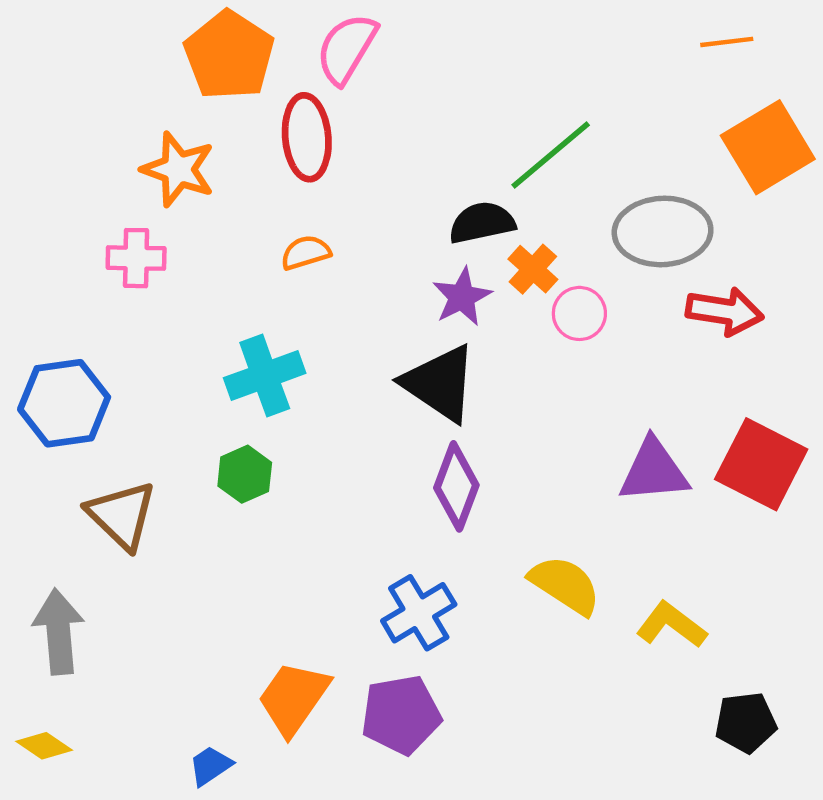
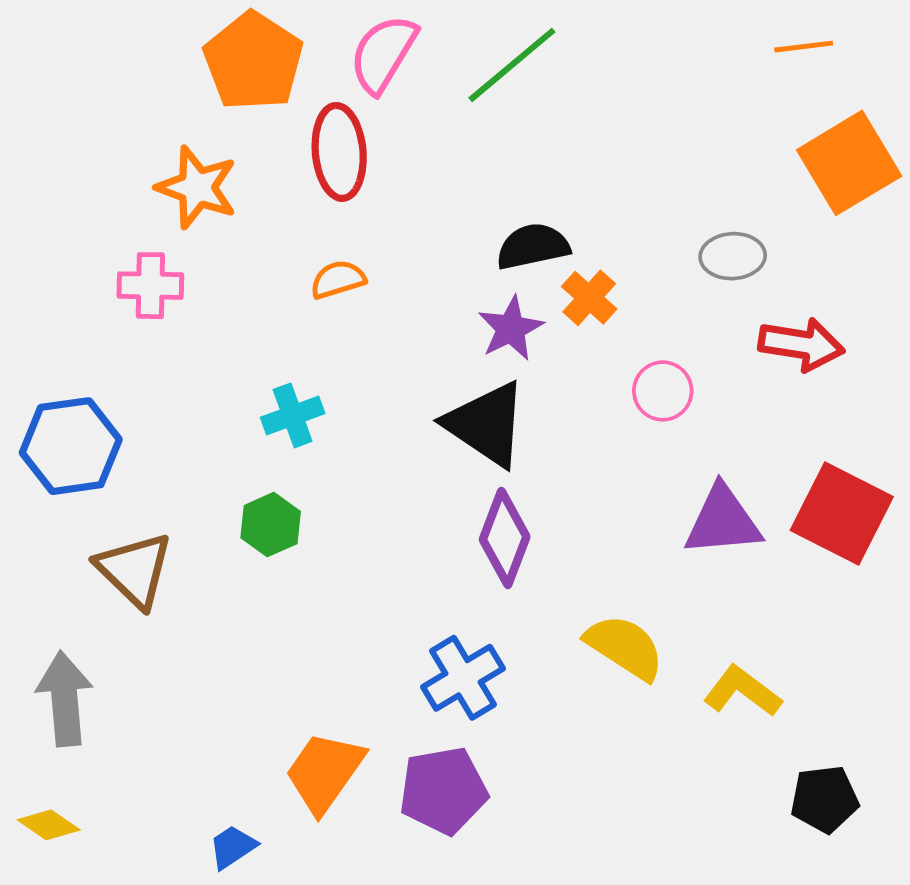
green line: (551, 155) -> (512, 65), moved
gray ellipse: (663, 231) -> (733, 256), size x0.6
pink circle: (579, 313) -> (663, 391), moved
cyan cross: (265, 376) -> (293, 415), size x0.7

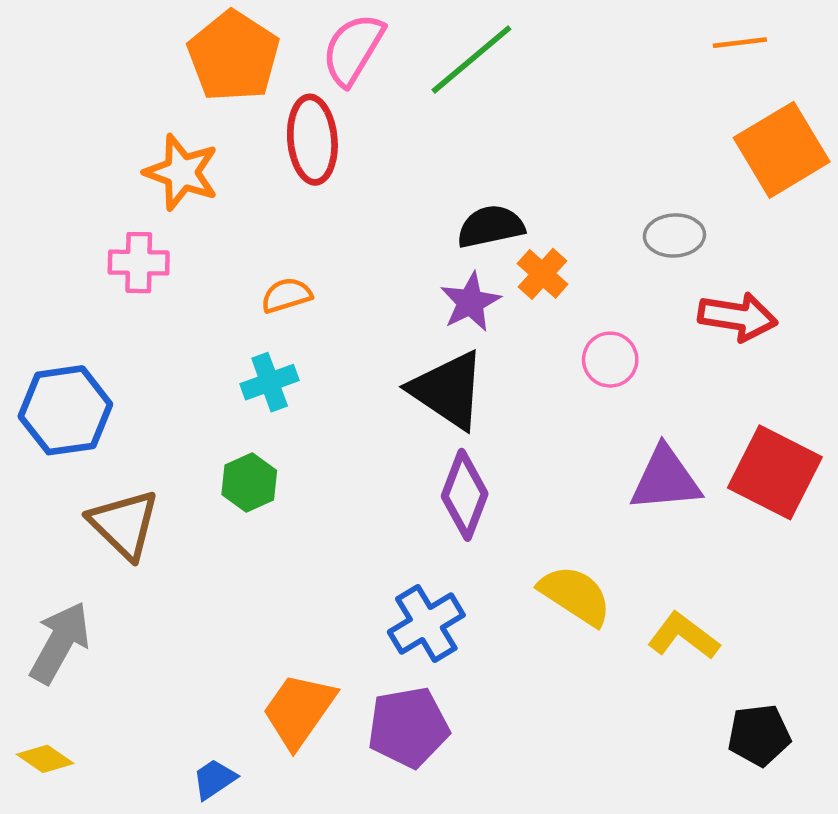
orange semicircle: (338, 279) -> (286, 295), moved
gray arrow: (65, 699) -> (60, 643), turned 34

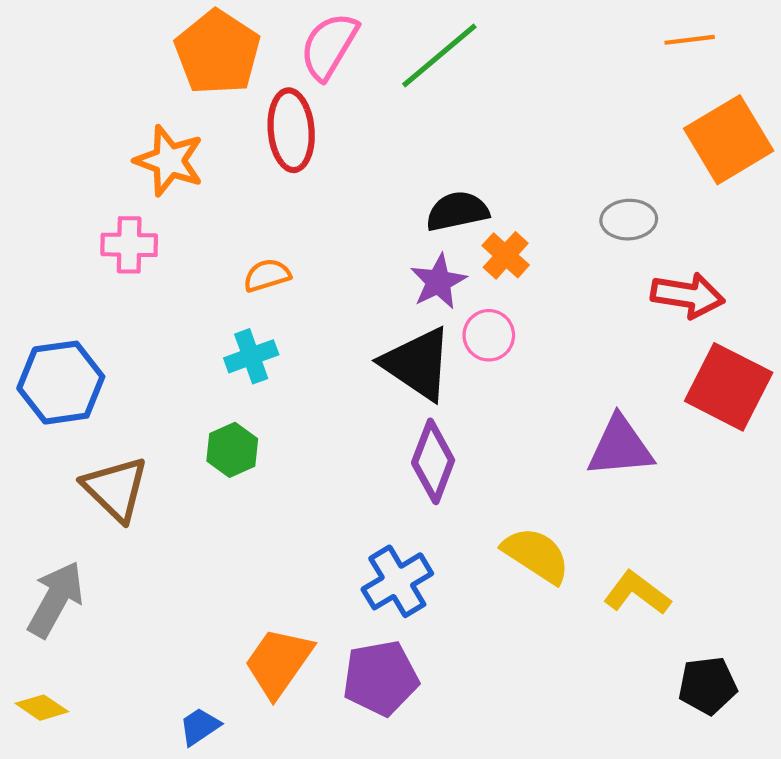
pink circle: (610, 360) -> (489, 335), moved
red square: (775, 472) -> (729, 387), moved

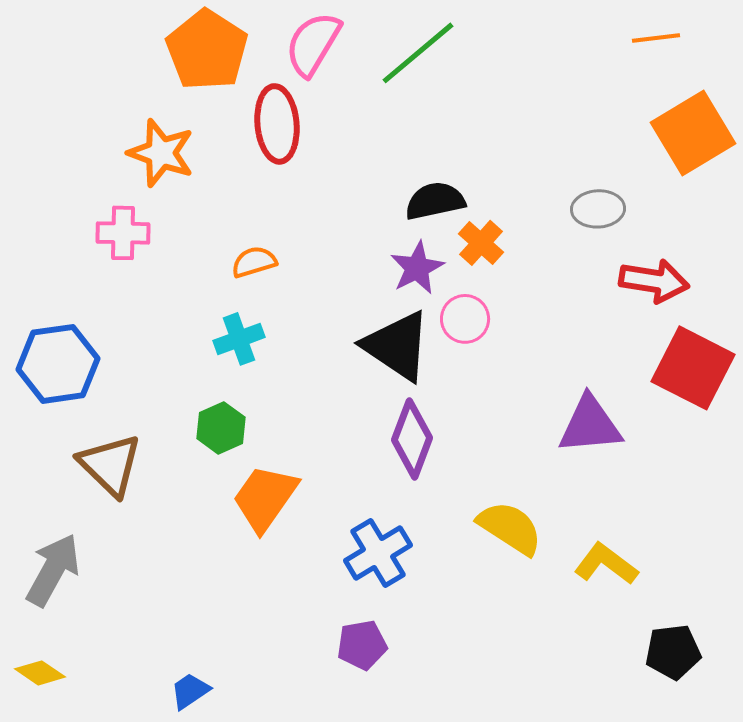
orange trapezoid: (279, 662) -> (265, 498), moved
purple pentagon: (381, 678) -> (362, 645), size x0.7

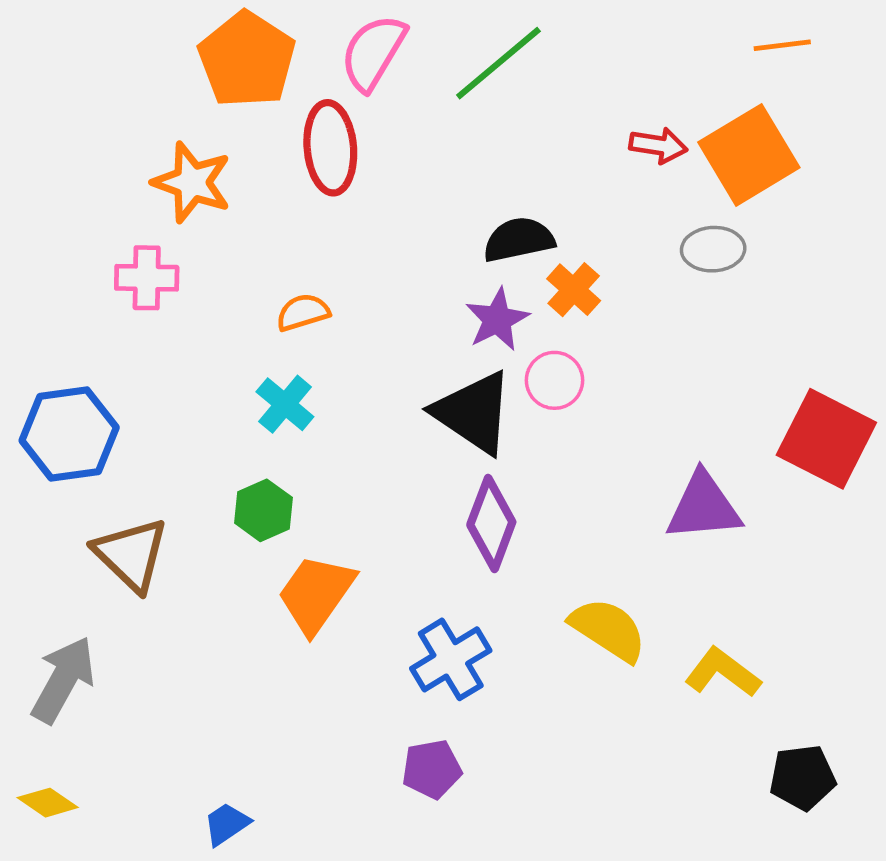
orange square: (693, 133) -> (749, 155), moved
red arrow: (654, 281) -> (658, 145), moved, size x0.7
cyan cross: (239, 339) -> (285, 404), turned -30

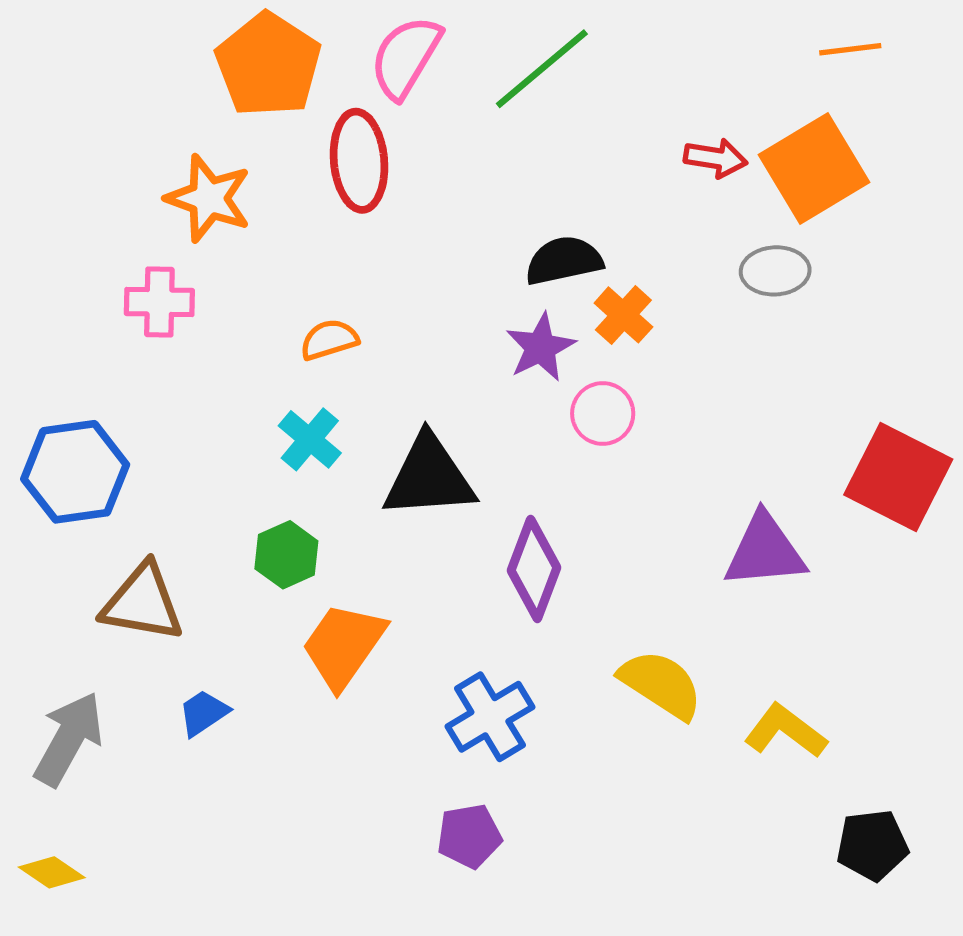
black triangle: (473, 413) -> (429, 477), moved, turned -38
brown triangle: (131, 554) -> (143, 603), turned -34
blue trapezoid: (227, 824) -> (203, 713), moved

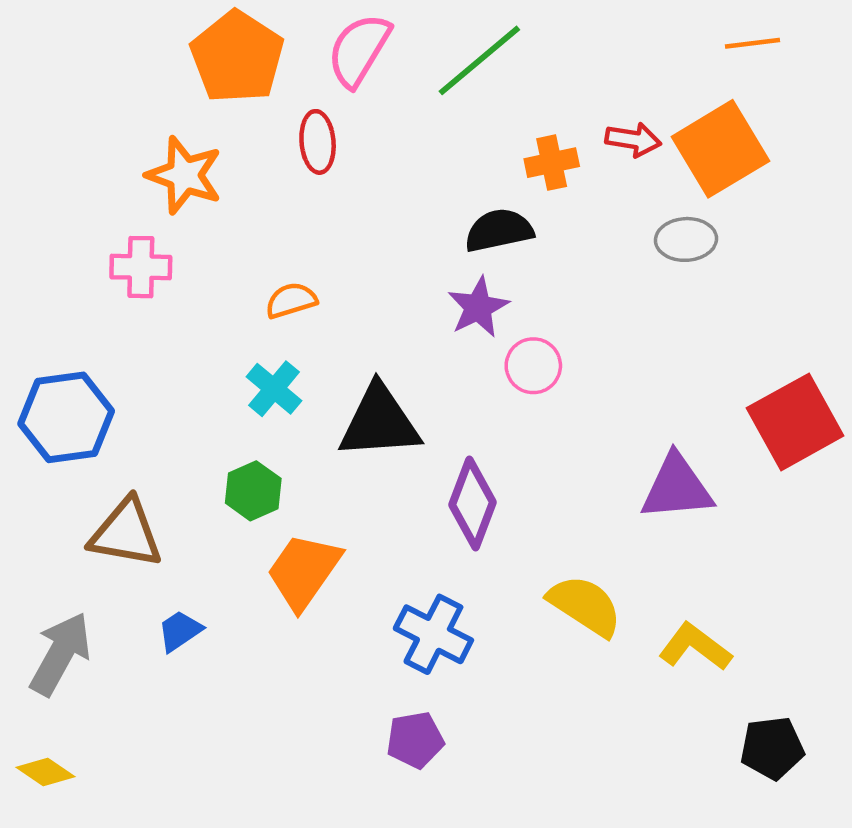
red ellipse: (359, 161) -> (318, 142), size x0.7
orange cross: (623, 315) -> (552, 163), moved, turned 36
red square: (898, 477) -> (795, 422), turned 34
blue cross: (490, 717) -> (433, 634), turned -32

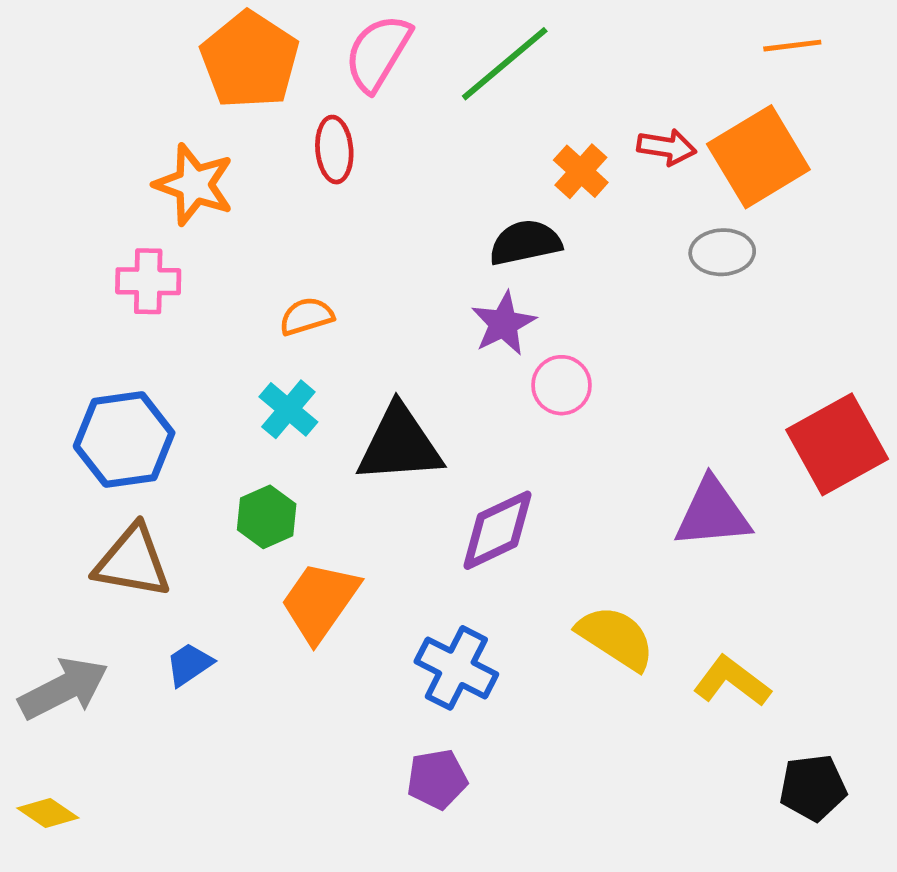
orange cross: (552, 163) -> (581, 171), turned -36
blue hexagon: (66, 417) -> (124, 440), moved
purple diamond: (472, 503) -> (497, 530), turned 44
gray arrow: (60, 654) -> (64, 689), turned 34

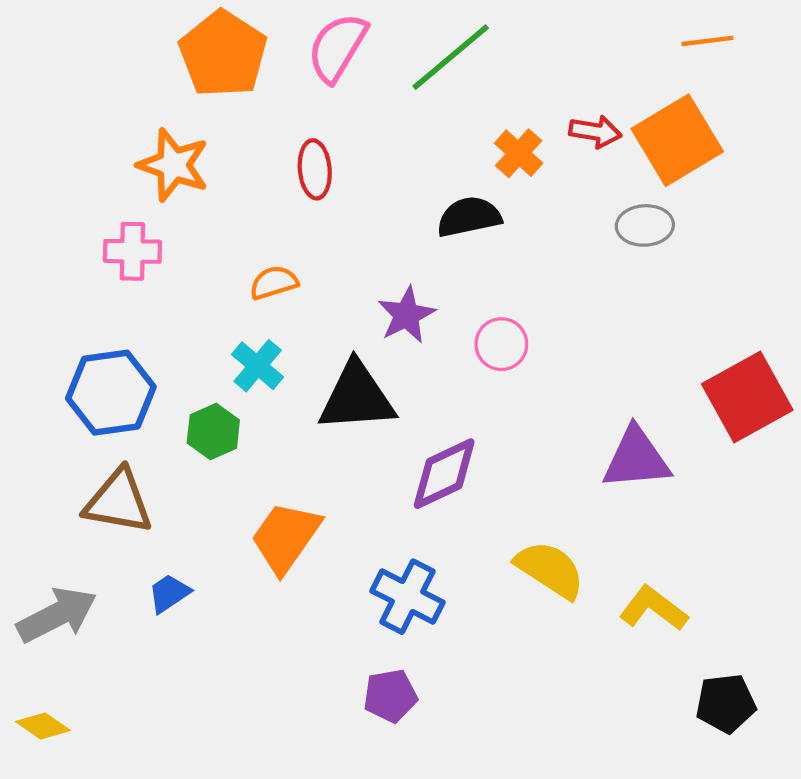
red ellipse: (334, 150) -> (315, 169), moved
purple star: (503, 324) -> (406, 315), moved
green hexagon: (267, 517) -> (213, 432), moved

